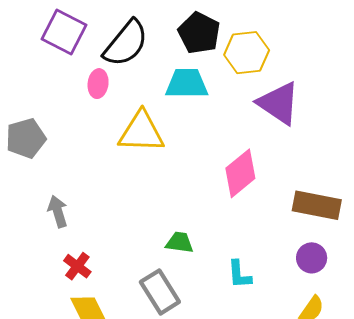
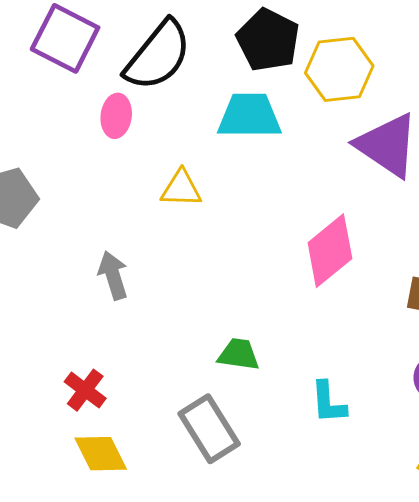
yellow triangle: (141, 132) -> (181, 189), size x0.6
gray arrow: (58, 211) -> (113, 275), moved

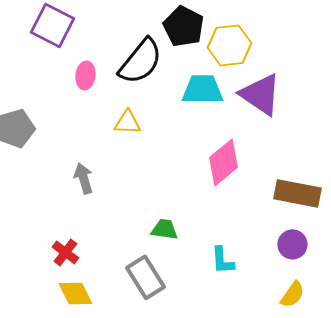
black semicircle: (158, 55) -> (140, 61), moved
cyan trapezoid: (249, 116) -> (202, 89), moved

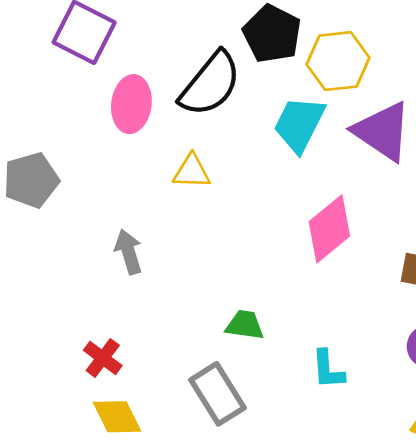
pink ellipse: (85, 75) -> (131, 104), size x1.4
cyan trapezoid: (202, 89) -> (299, 124), turned -63

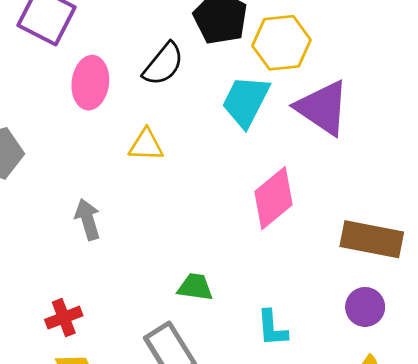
black semicircle: (210, 84) -> (163, 64), size x0.7
red cross: (103, 358) -> (64, 318), turned 32

